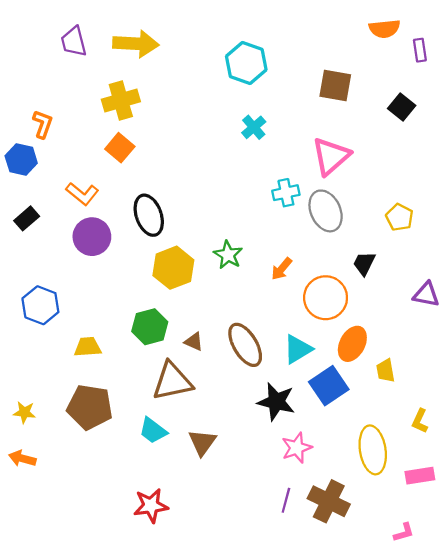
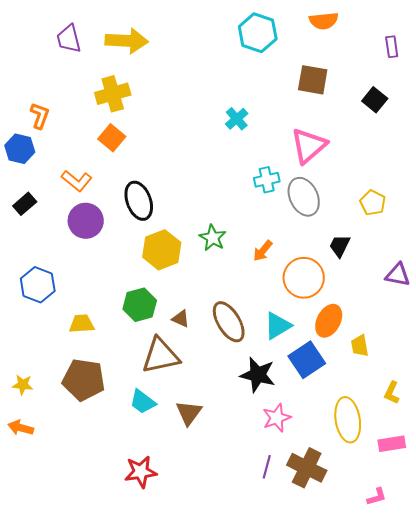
orange semicircle: (385, 29) -> (324, 21), moved
cyan hexagon: (246, 63) -> (258, 33), moved

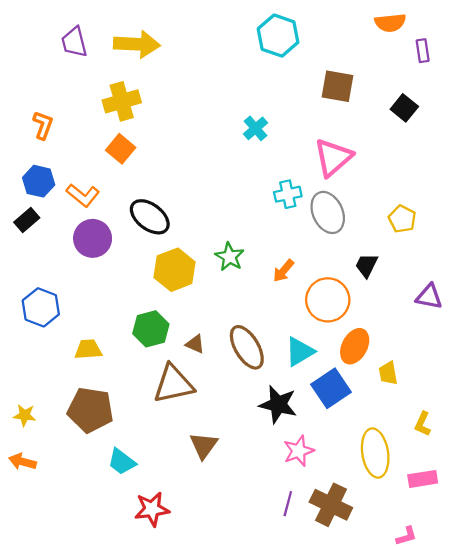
orange semicircle: (324, 21) -> (390, 23), moved
blue hexagon: (20, 149) -> (39, 181), moved
black ellipse: (139, 201) -> (150, 217), turned -33
cyan trapezoid: (143, 402) -> (122, 462), moved

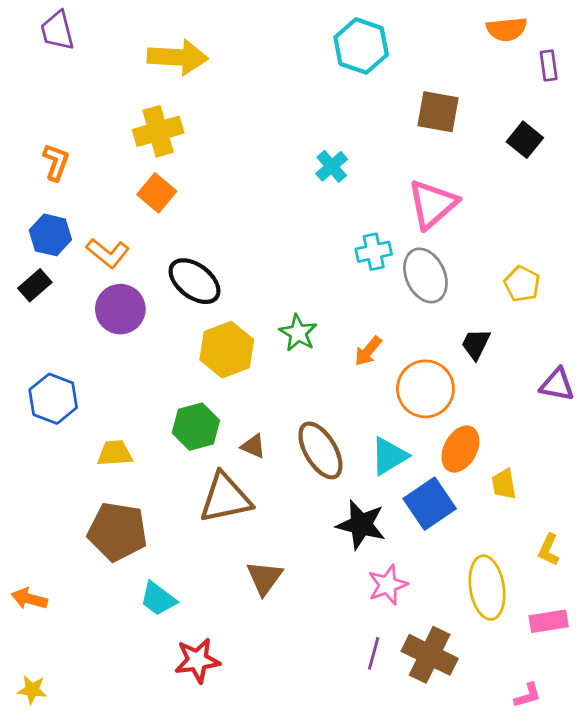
purple trapezoid: (74, 42) -> (57, 31), moved
yellow star: (25, 415) -> (32, 690), moved

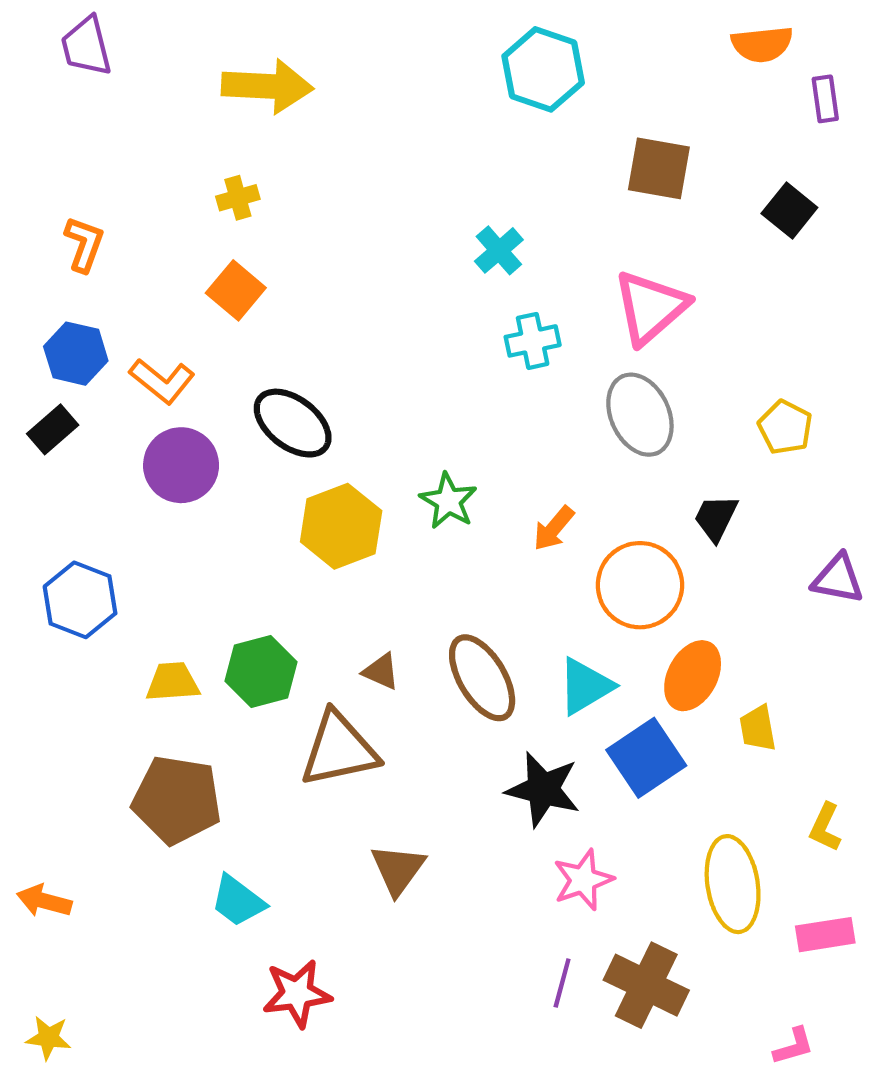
yellow cross: (158, 131) -> (238, 198), size x0.6
cyan cross: (374, 252) -> (533, 341), moved
green hexagon: (196, 427) -> (261, 671), moved

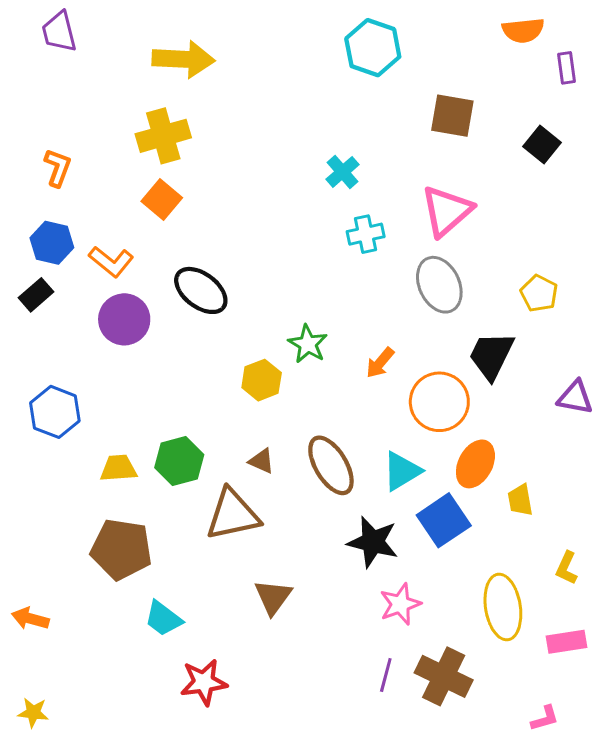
yellow cross: (238, 198) -> (163, 136), size x1.8
black trapezoid: (716, 518) -> (491, 356), size x1.5
yellow hexagon: (341, 526) -> (262, 380), moved, size x0.7

